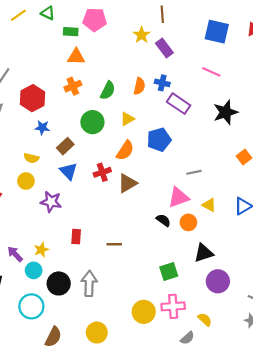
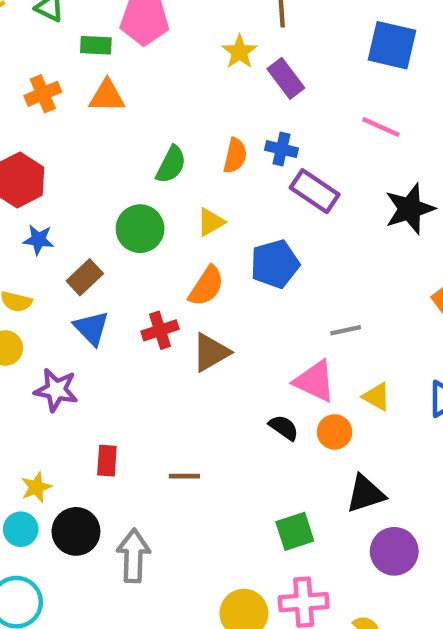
orange cross: (73, 86) -> (43, 94), moved
pink triangle: (179, 197) -> (315, 381), turned 45
black circle: (59, 283) -> (76, 531), moved

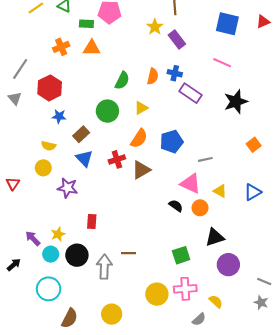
blue pentagon: (275, 264) -> (172, 142), moved
brown line: (184, 476) -> (128, 253), moved

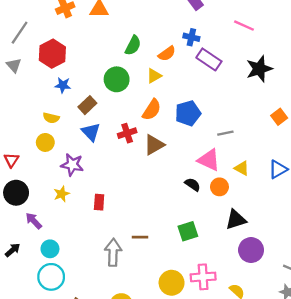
orange semicircle: (153, 76) -> (167, 54), moved, turned 42
yellow star: (58, 234) -> (62, 194), moved
cyan circle: (51, 254) -> (50, 249), moved
black circle: (77, 255) -> (16, 193), moved
green square: (181, 255) -> (188, 231), moved

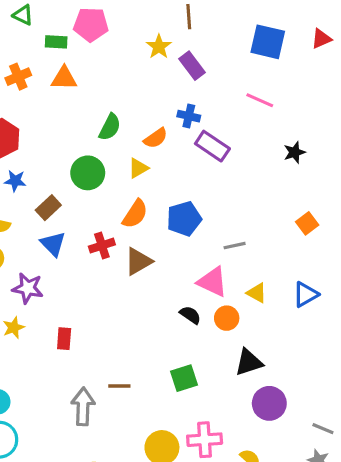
black star: (259, 69) -> (295, 152), moved, size x0.6

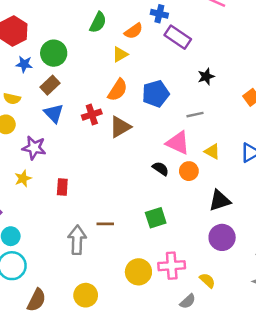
black star: (295, 152) -> (206, 76), moved
green circle: (88, 173) -> (54, 53), moved
black triangle: (249, 362) -> (220, 201), moved

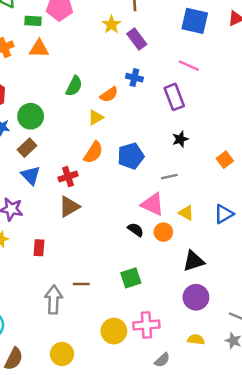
purple rectangle: (178, 37) -> (174, 97), moved, turned 35
brown triangle: (120, 127) -> (69, 207), moved
yellow semicircle: (207, 280) -> (196, 339), moved, turned -35

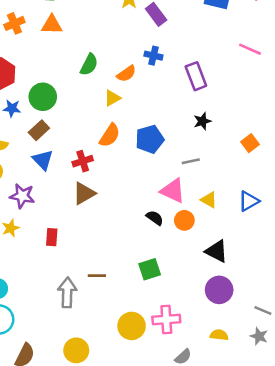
pink line: (189, 66) -> (250, 49), moved
black triangle: (194, 261) -> (217, 251), turned 45

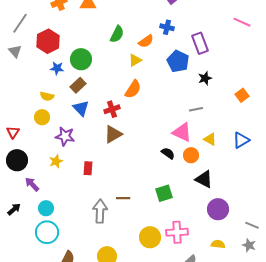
blue pentagon: (150, 139) -> (178, 61), moved, turned -30
black triangle: (217, 251) -> (204, 179), moved

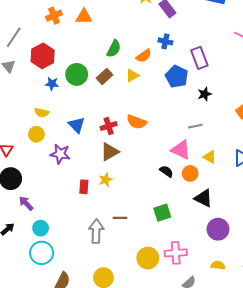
brown rectangle: (78, 85) -> (105, 76), moved
orange semicircle: (133, 89) -> (136, 122), moved, turned 78
yellow star: (56, 161) -> (106, 180), moved

